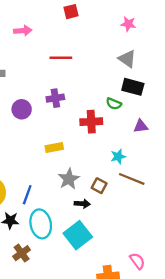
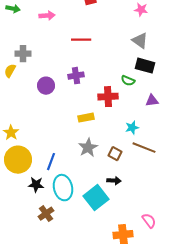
yellow rectangle: (54, 147) -> (86, 118), moved
black arrow: (82, 204) -> (114, 181), moved

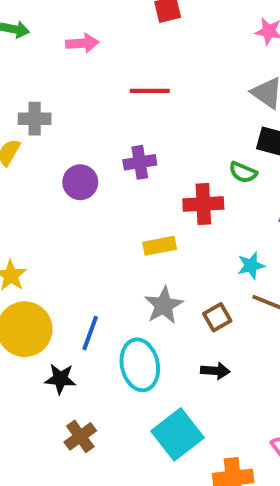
brown square: (115, 154) -> (217, 317), turned 32
cyan ellipse: (63, 188) -> (140, 365), moved
cyan square: (96, 198) -> (178, 434), moved

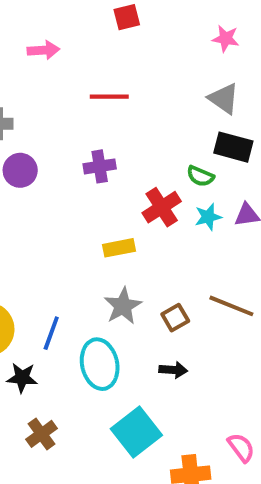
purple circle: (80, 182) -> (20, 170), moved
red cross: (203, 204) -> (162, 207), turned -30
cyan star: (251, 266) -> (208, 217), moved

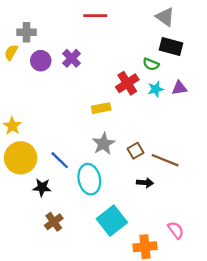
purple cross: (100, 166) -> (72, 58), moved, turned -36
brown line: (231, 306) -> (165, 160), moved
blue line: (51, 333) -> (60, 160), turned -66
black arrow: (173, 370) -> (145, 183), moved

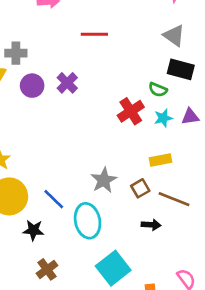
yellow rectangle: (101, 108) -> (161, 160), moved

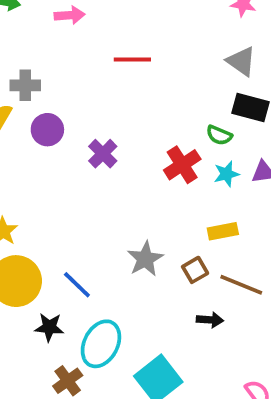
purple cross: (67, 83) -> (103, 154), moved
cyan ellipse: (88, 221) -> (101, 344), moved, turned 40

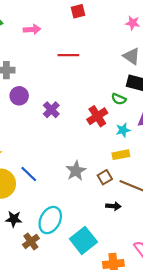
cyan star: (226, 174) -> (123, 130), moved
blue line: (77, 285) -> (29, 174), moved
black star: (49, 327) -> (14, 219), moved

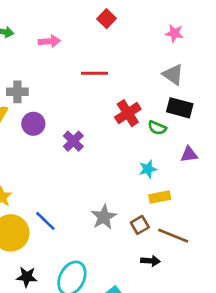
red square: (78, 11) -> (107, 19), turned -32
red cross: (97, 116) -> (128, 113), moved
cyan star: (123, 130) -> (148, 169), moved

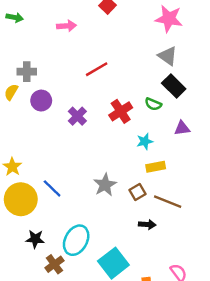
pink star: (174, 33) -> (169, 19), size x1.6
pink arrow: (49, 41) -> (66, 26), moved
red line: (95, 73) -> (97, 69), moved, turned -30
black rectangle: (180, 108) -> (174, 86), turned 30
red cross: (128, 113) -> (121, 111), moved

